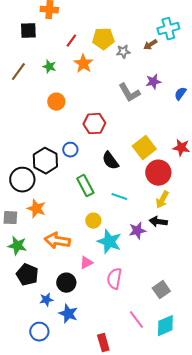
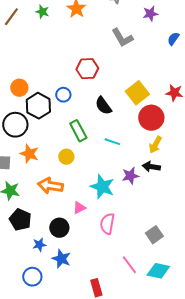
purple star: (153, 82) -> (150, 14), moved
orange circle: (56, 102) -> (19, 88), moved
yellow circle: (93, 221) -> (66, 157), moved
cyan diamond: (165, 326) -> (158, 271), turned 35

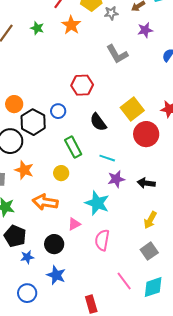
yellow arrow: (155, 145) -> (150, 220), moved
purple star: (130, 176) -> (116, 179), moved
blue star: (39, 245) -> (27, 257), moved
cyan diamond: (158, 271) -> (153, 287), turned -30

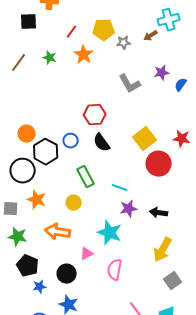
purple star: (145, 30) -> (162, 73), moved
black semicircle: (98, 122) -> (102, 143), moved
yellow arrow: (150, 220) -> (163, 250), size x1.4
gray square: (149, 251) -> (173, 281), moved

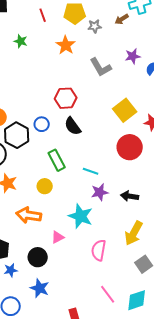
red line: (72, 32) -> (43, 15), turned -56
orange star: (84, 55) -> (66, 45), moved
yellow square: (145, 139) -> (125, 110), moved
pink semicircle: (115, 270) -> (99, 250), moved

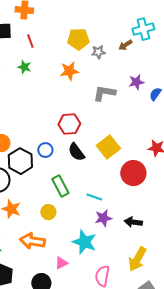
red line: (43, 15) -> (30, 41), moved
orange star: (66, 45) -> (69, 71), turned 30
gray L-shape: (101, 67) -> (104, 93), turned 130
yellow square: (125, 110) -> (108, 147), moved

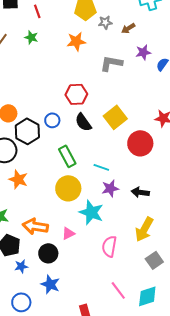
brown arrow: (125, 45) -> (128, 28), moved
yellow circle: (48, 212) -> (68, 188), moved, size x1.6
orange arrow: (32, 241) -> (35, 226), moved

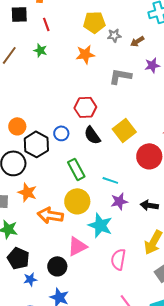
orange arrow: (35, 226) -> (50, 215), moved
pink triangle: (68, 233) -> (77, 246), size x1.5

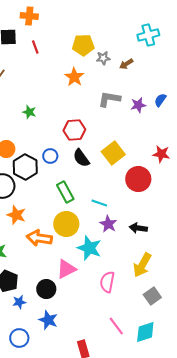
green star: (40, 50) -> (29, 112), moved
orange star: (85, 54) -> (74, 77), turned -30
purple star: (152, 65) -> (138, 105), moved
purple star: (119, 201) -> (108, 224), turned -30

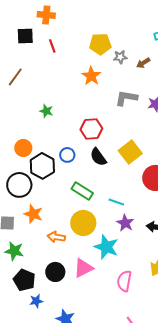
green rectangle: (65, 192) -> (82, 191), turned -30
orange arrow: (39, 238) -> (56, 237), size x0.7
black circle: (46, 289) -> (55, 272), moved

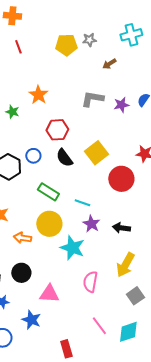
gray star: (120, 57) -> (89, 40), moved
orange star: (91, 76) -> (38, 95), moved
pink triangle: (83, 268) -> (49, 294), moved, turned 30

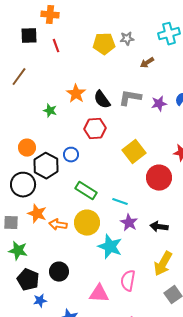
black semicircle: (64, 158) -> (102, 100), moved
orange arrow: (22, 238) -> (58, 225), moved
pink triangle: (49, 294) -> (99, 294), moved

